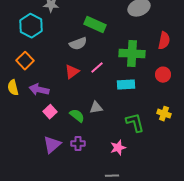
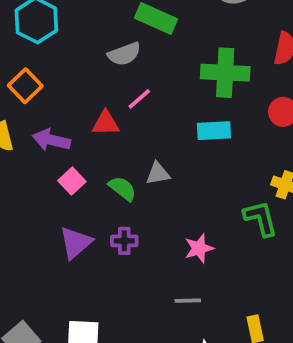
pink line: (97, 68) -> (139, 99), moved
red triangle: (72, 72) -> (106, 123), moved, turned 35
green L-shape: (135, 123) -> (261, 218), moved

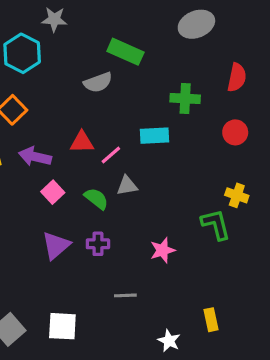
green cross: (225, 73) -> (185, 98), size x0.7
pink line: (139, 99) -> (111, 155), moved
cyan rectangle: (214, 131) -> (154, 136), moved
gray line: (188, 301) -> (125, 295), moved

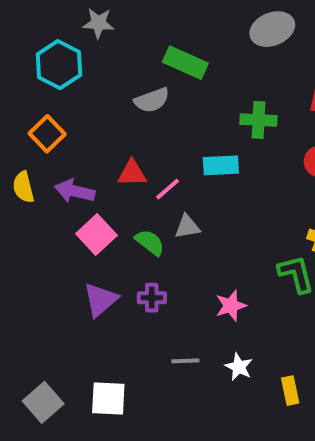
pink square: (53, 192) -> (96, 235), size x1.4
white star: (169, 341) -> (239, 367), moved

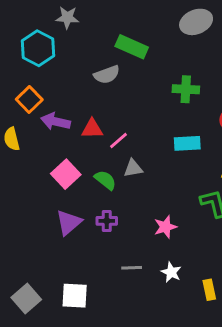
cyan rectangle: (221, 165) -> (187, 143), moved
purple arrow: (75, 191) -> (56, 121), moved

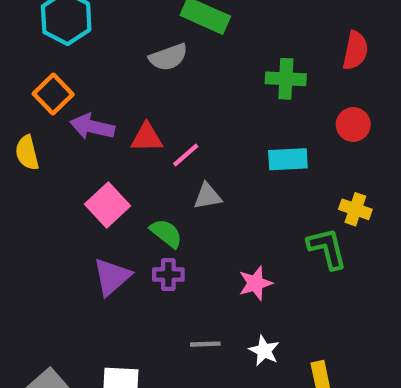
green semicircle: (105, 180) -> (166, 233), moved

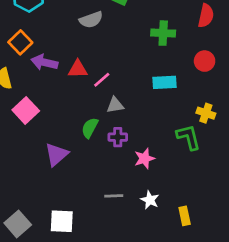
pink square: (108, 205) -> (26, 110), moved
green semicircle: (166, 233) -> (90, 128), turned -100
purple cross: (168, 275) -> (118, 137), moved

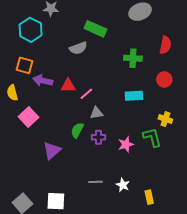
orange square: (20, 42) -> (24, 65), turned -30
pink star: (144, 158) -> (126, 144), moved

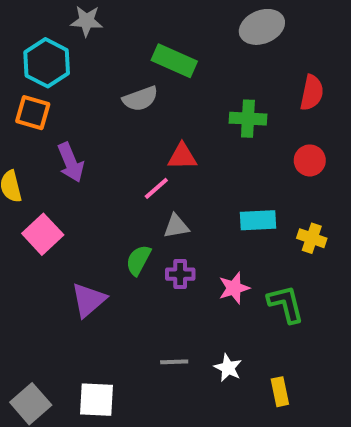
orange square: (24, 65) -> (33, 113), moved
purple arrow: (43, 81) -> (71, 162), turned -126
red triangle: (68, 86) -> (182, 156), moved
cyan rectangle: (134, 96) -> (258, 220), moved
green L-shape: (152, 137) -> (286, 304), moved

